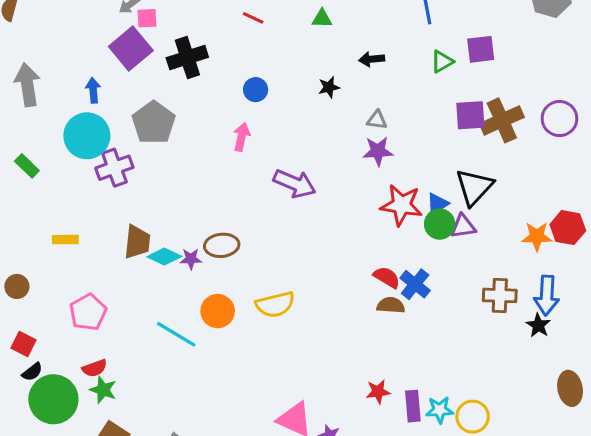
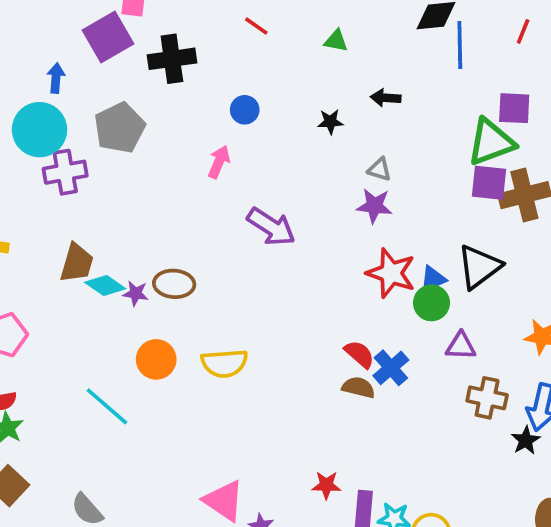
green triangle: (442, 62) -> (491, 142), moved, size x1.8
purple triangle: (463, 226) -> (461, 346), moved
cyan line: (176, 334) -> (107, 406), moved

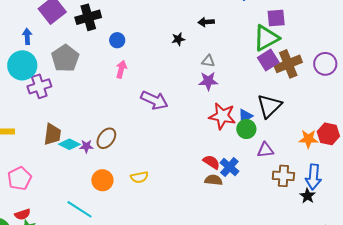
blue circle: (245, 110) -> (117, 40), moved
purple square: (489, 183) -> (268, 60), turned -30
brown ellipse: (174, 284) -> (106, 138), turned -50
yellow semicircle: (224, 363) -> (139, 177), size x0.7

